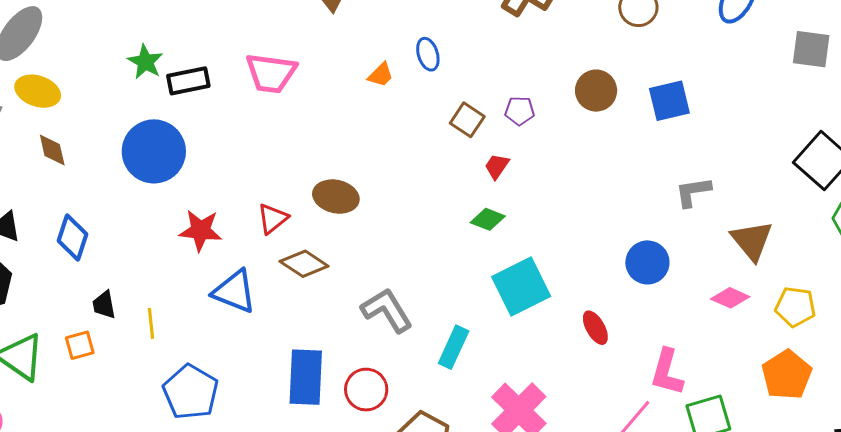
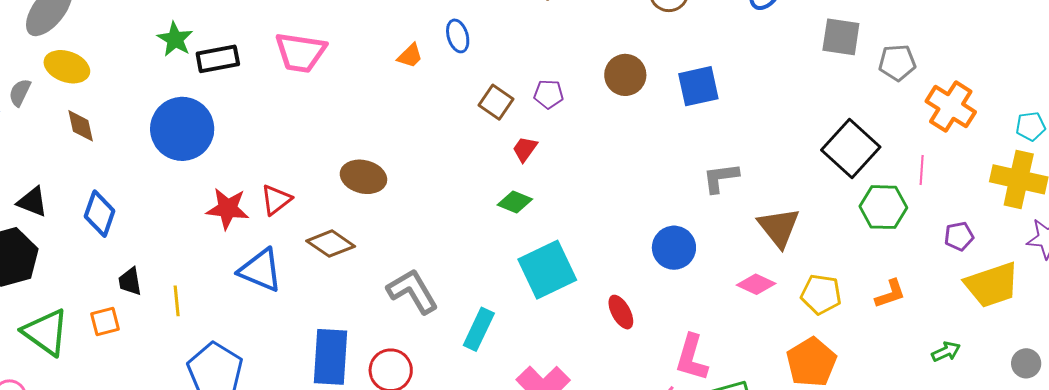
red triangle: (273, 219) -> (276, 200), moved

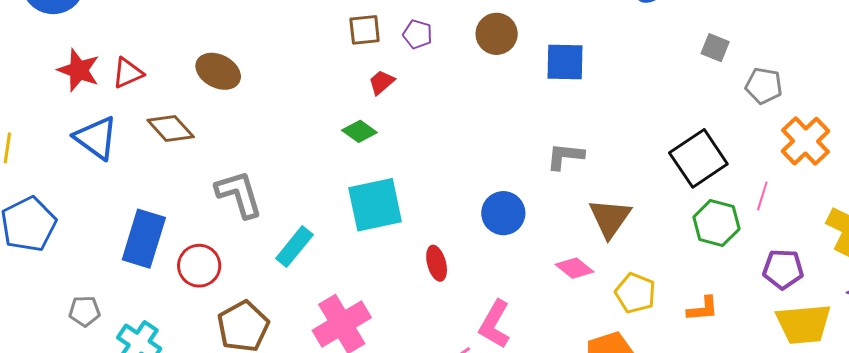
gray square: (841, 37) -> (715, 48), size x0.7
brown square: (496, 102) -> (365, 30), turned 36
purple pentagon: (959, 236) -> (783, 269), size x1.4

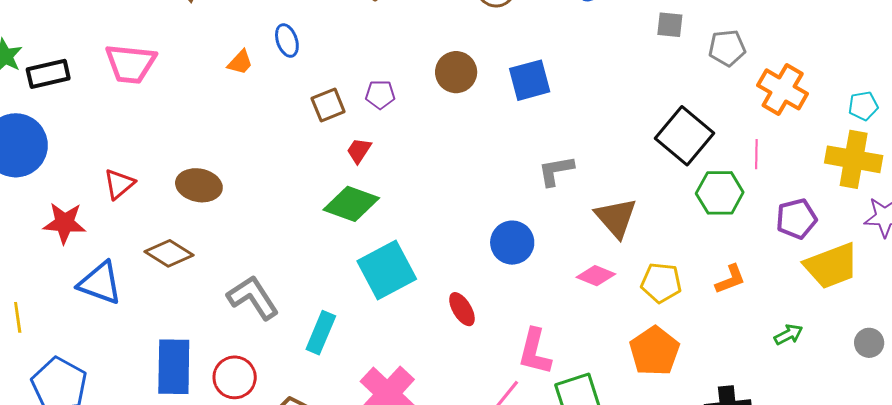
red triangle: (128, 73) -> (119, 184), moved
green diamond: (359, 131) -> (351, 204), size x1.6

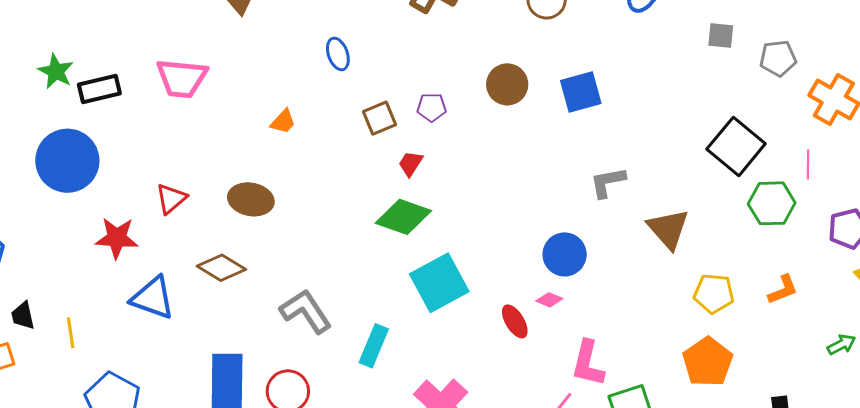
orange trapezoid: (240, 62) -> (283, 122), moved
pink diamond: (596, 276) -> (549, 300), moved, size x0.7

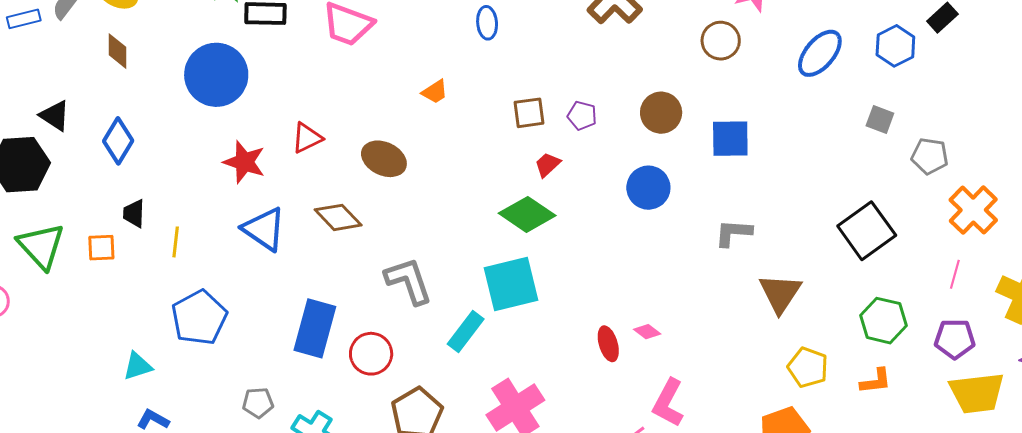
blue ellipse: (338, 54) -> (487, 23), moved
pink line: (808, 164) -> (955, 274), moved
green hexagon: (772, 203) -> (883, 321), moved
blue circle: (565, 254) -> (648, 188), moved
cyan square: (439, 283) -> (511, 284), moved

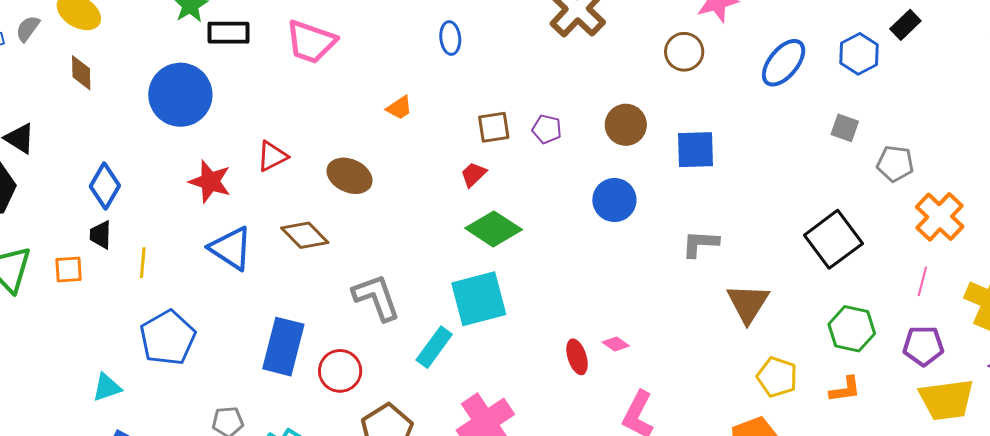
blue diamond: (118, 141) -> (105, 186), moved
red trapezoid: (548, 165) -> (473, 174), moved

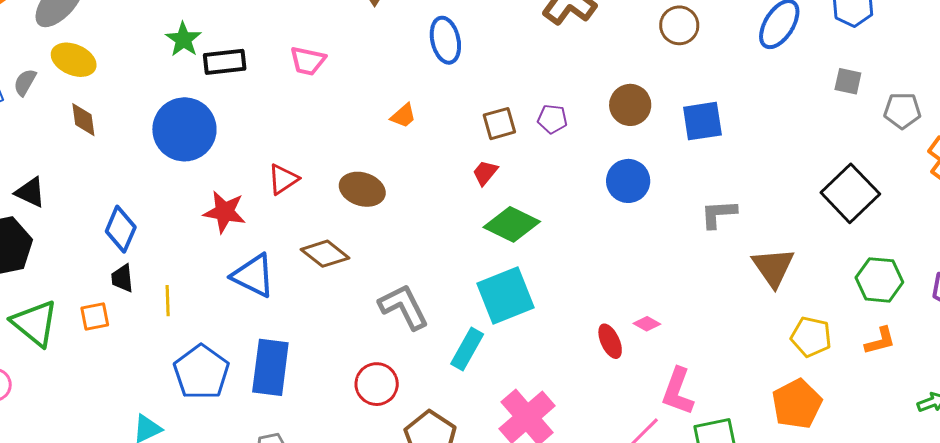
blue ellipse: (450, 38) -> (445, 40), size x1.4
pink trapezoid: (311, 42) -> (308, 61), size x0.7
blue rectangle: (283, 347) -> (270, 367), moved

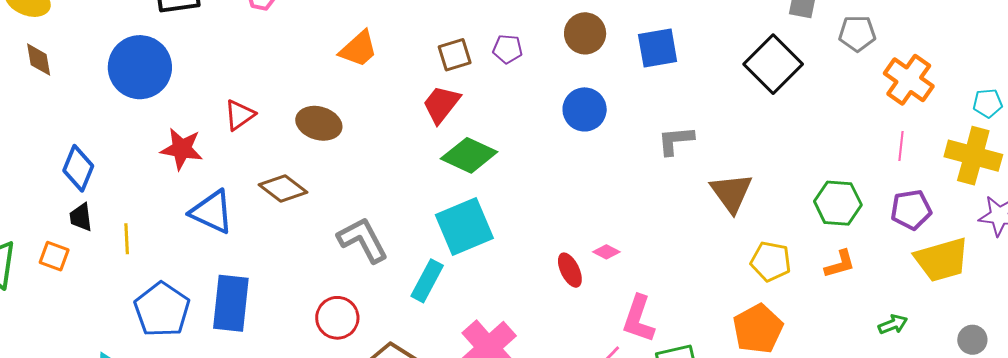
orange trapezoid: (403, 116) -> (358, 49), size x1.5
red trapezoid: (485, 173) -> (441, 104), size x1.5
black square: (850, 193) -> (773, 64), moved
orange square: (95, 317) -> (54, 256), turned 32

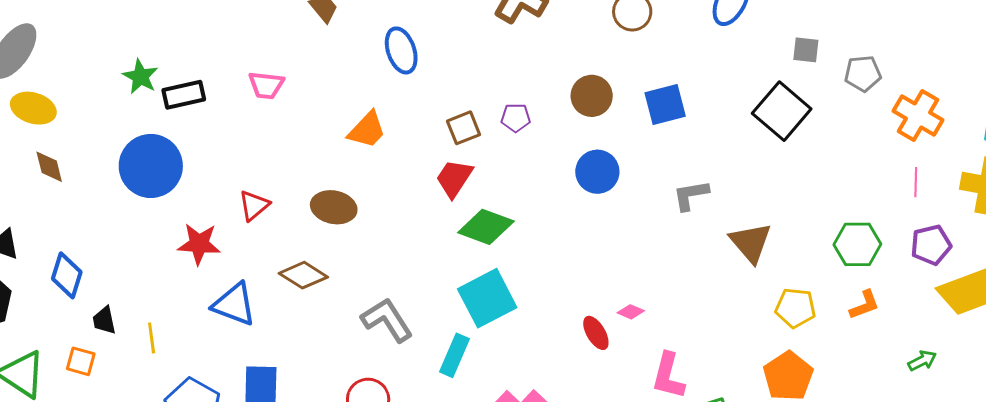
blue diamond: (78, 168) -> (67, 275), moved

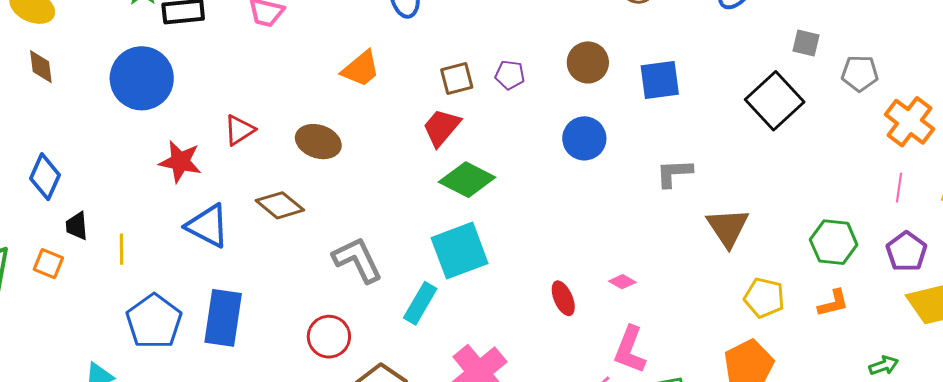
purple pentagon: (931, 245) -> (907, 252), turned -30
pink diamond: (631, 312) -> (622, 282), moved

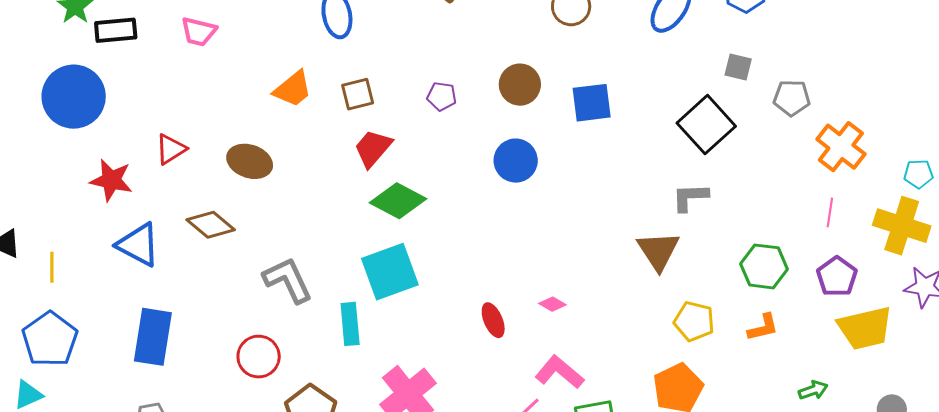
brown square: (457, 79) -> (358, 94), moved
gray L-shape: (674, 173) -> (690, 197), moved
cyan rectangle: (420, 303) -> (350, 324), turned -36
blue pentagon: (154, 321) -> (50, 339), moved
pink L-shape: (630, 350) -> (559, 372), turned 108

